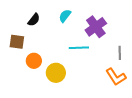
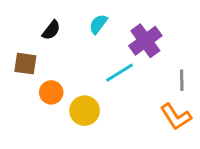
cyan line: (79, 48) -> (120, 73), turned -30

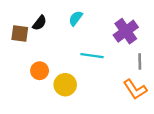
purple cross: (145, 41) -> (126, 31), moved
brown square: (25, 64) -> (20, 33), moved
cyan line: (120, 73) -> (92, 56), turned 40

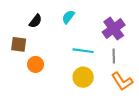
brown square: (20, 33) -> (19, 44), moved
gray line: (140, 61) -> (114, 56), moved
yellow circle: (65, 85) -> (83, 77), moved

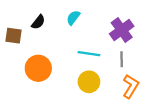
brown square: (19, 44) -> (14, 36), moved
orange circle: (36, 64) -> (38, 68), size x1.5
orange L-shape: (122, 81) -> (131, 86), turned -115

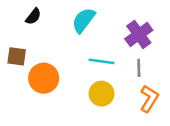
cyan semicircle: (73, 18) -> (84, 20), size x1.5
black semicircle: (38, 22) -> (33, 16), moved
brown square: (14, 36) -> (17, 56), moved

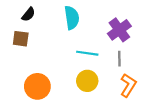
cyan semicircle: (84, 20) -> (72, 18), turned 135
brown square: (17, 56) -> (21, 39), moved
orange circle: (44, 78) -> (37, 86), moved

